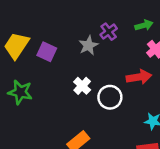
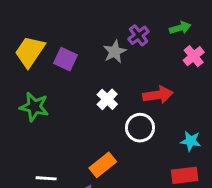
red arrow: (139, 77) -> (158, 95), moved
white circle: (110, 97) -> (140, 128), moved

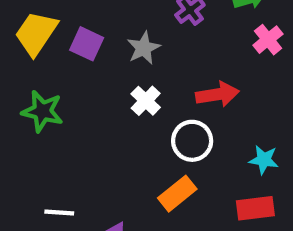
gray star: (115, 52) -> (144, 48), moved
orange rectangle: (103, 165) -> (177, 194), moved

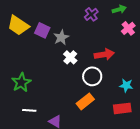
yellow trapezoid: (36, 33) -> (18, 25), turned -90
gray star: (144, 48) -> (61, 37), moved
green star: (42, 111) -> (21, 82), moved, turned 30

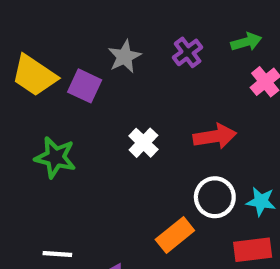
gray star: (61, 37) -> (125, 57), moved
white circle: (92, 76) -> (215, 197), moved
green star: (21, 82) -> (55, 157), moved, turned -30

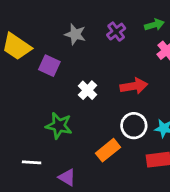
gray star: (125, 57) -> (75, 34), turned -30
purple square: (85, 86) -> (49, 66), moved
green star: (55, 157) -> (59, 126), moved

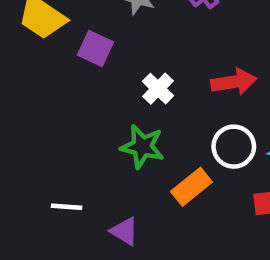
green star: (59, 126) -> (142, 147), moved

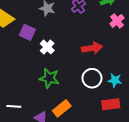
white cross: (158, 89) -> (47, 47), moved
orange rectangle: (191, 187) -> (62, 108), moved

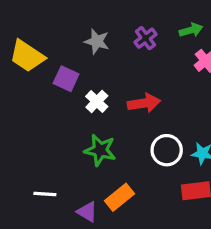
red arrow: (92, 48) -> (144, 103), moved

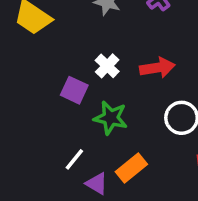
purple square: (66, 79) -> (74, 90), moved
white line: (45, 194) -> (74, 159), moved, turned -55

